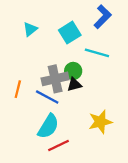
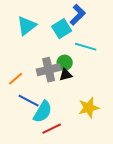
blue L-shape: (103, 17) -> (78, 15), moved
cyan triangle: (30, 29) -> (27, 26), size x1.5
orange line: (18, 89) -> (16, 79), turned 35
blue line: (47, 97) -> (29, 101), moved

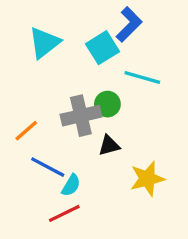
black triangle: (66, 75) -> (109, 146), moved
cyan semicircle: (43, 112) -> (71, 185), size x0.6
red line: (52, 129) -> (64, 213), moved

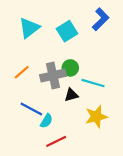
blue L-shape: (129, 24) -> (101, 19), moved
cyan line: (142, 78) -> (93, 83), moved
orange line: (26, 131) -> (22, 72), moved
red line: (64, 213) -> (56, 141), moved

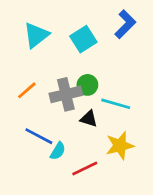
black triangle: (71, 95) -> (89, 119), turned 32
red line: (56, 141) -> (85, 169), moved

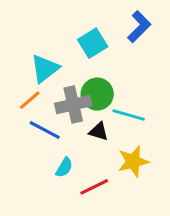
cyan triangle: (36, 35) -> (45, 69), moved
green circle: (87, 85) -> (97, 94), size x1.4
blue line: (39, 136) -> (45, 130), moved

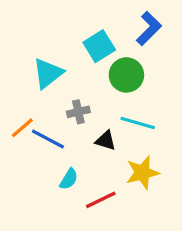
green circle: (97, 94) -> (126, 75), moved
orange line: (30, 100) -> (22, 128), moved
gray cross: (73, 105) -> (78, 112), size x0.6

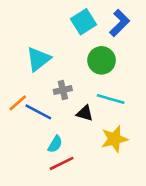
cyan square: (99, 46) -> (83, 22), moved
red line: (101, 200) -> (62, 163), moved

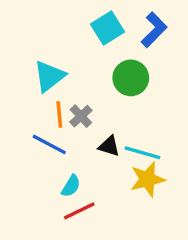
gray cross: (63, 90) -> (81, 116), turned -30
cyan line: (111, 99) -> (142, 153), moved
orange line: (18, 103) -> (59, 114), moved, turned -54

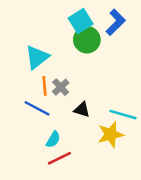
green circle: (131, 78) -> (87, 40), moved
cyan line: (142, 153) -> (123, 115), moved

